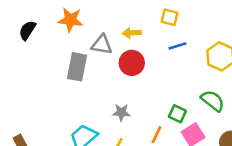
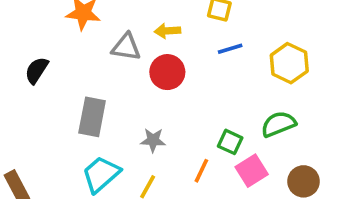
black semicircle: (27, 30) -> (37, 70), moved
gray rectangle: (77, 67) -> (92, 117), moved
green semicircle: (213, 101) -> (278, 124), turned -60

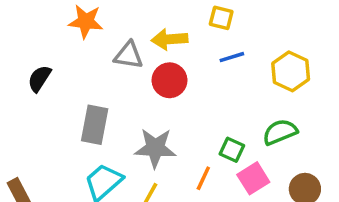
yellow arrow: (167, 31) -> (170, 39), size x1.4
gray star: (153, 140) -> (155, 148), size x1.6

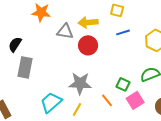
gray rectangle: (95, 125) -> (25, 67), moved
orange line: (203, 178) -> (107, 100), turned -64

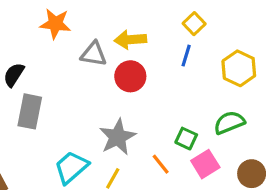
yellow square: (117, 10) -> (194, 24), moved, turned 32
blue line: (123, 32) -> (186, 56), turned -56
gray star: (80, 83) -> (118, 137), turned -30

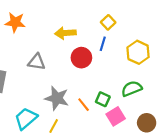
gray triangle: (94, 54) -> (37, 62), moved
red circle: (130, 76) -> (81, 58), moved
gray star: (118, 137) -> (57, 98), turned -30
orange line: (161, 164) -> (84, 105), moved

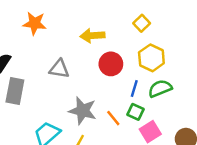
blue line: (103, 44) -> (134, 89), moved
yellow hexagon: (138, 52) -> (151, 58), moved
green semicircle: (132, 89) -> (160, 89), moved

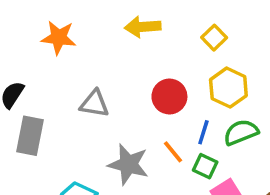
yellow arrow: (92, 36) -> (143, 27), moved
orange line: (113, 118) -> (173, 152), moved

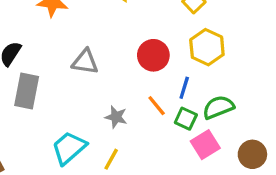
green semicircle: (241, 132) -> (218, 107), moved
gray star: (128, 164) -> (116, 117), size x0.6

